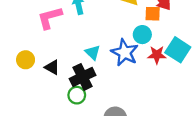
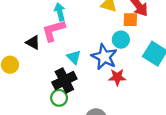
pink L-shape: (50, 18) -> (53, 31), moved
red star: (157, 55) -> (117, 77), moved
black triangle: (52, 67) -> (33, 42), moved

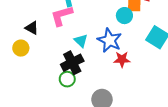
cyan circle: (121, 40) -> (124, 16), moved
black triangle: (33, 42) -> (32, 28), moved

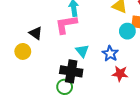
blue star: (110, 40) -> (110, 54), size x0.7
black cross: (72, 63) -> (71, 71), turned 30

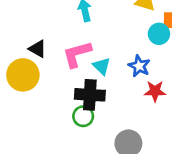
pink L-shape: (66, 24) -> (77, 54), moved
yellow circle: (23, 51) -> (23, 75), size x1.5

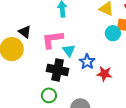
blue star: (139, 66) -> (87, 62), moved
green circle: (83, 116) -> (49, 95), moved

